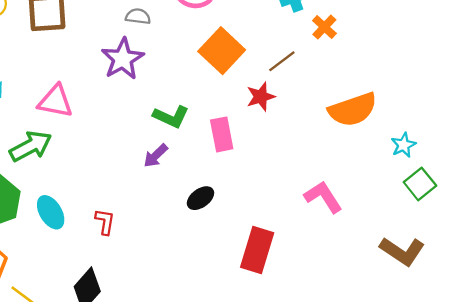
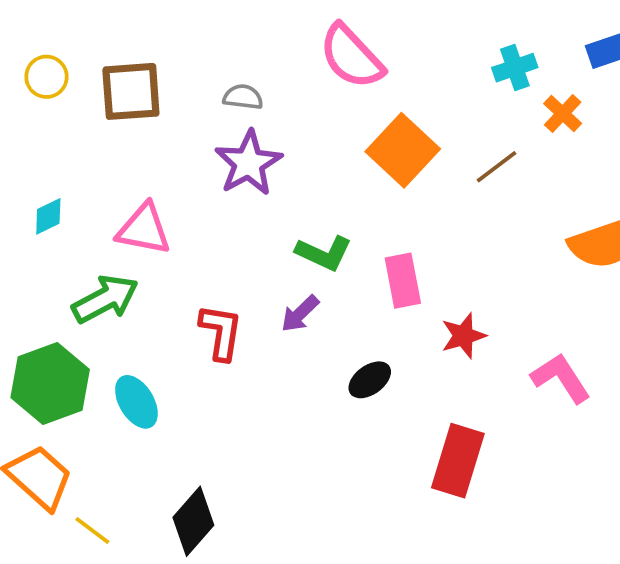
gray semicircle: (138, 16) -> (243, 97), moved
red star: (261, 97) -> (463, 336), moved
red L-shape: (105, 222) -> (221, 332), moved, size x1.4

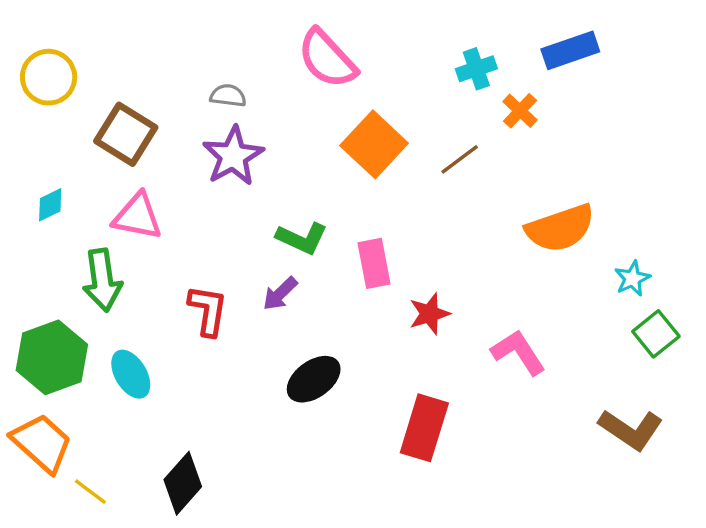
yellow circle: (46, 77) -> (49, 77), size x1.4
brown square: (131, 91) -> (126, 134), moved, turned 36
green arrow: (105, 299) -> (102, 280), turned 110
black ellipse: (370, 380) -> (314, 379), moved, size x1.4

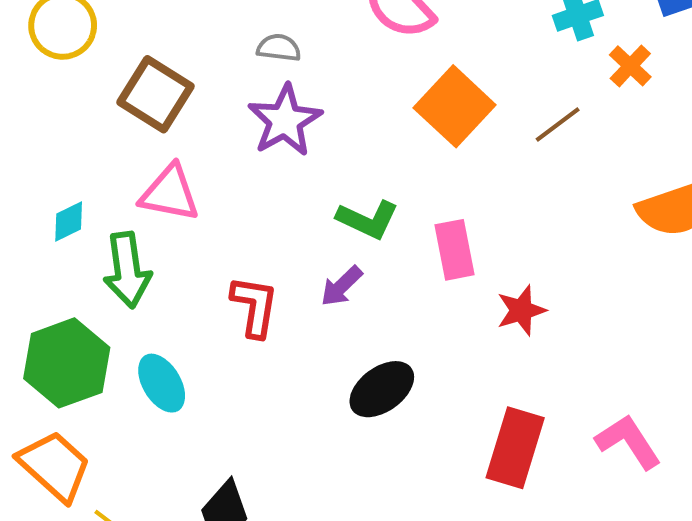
cyan diamond: (50, 205) -> (69, 221), moved
pink L-shape: (518, 352) -> (628, 442), moved

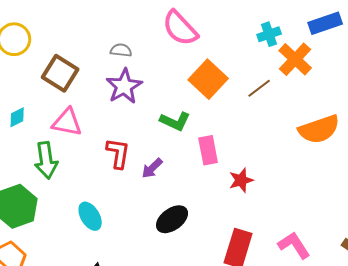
orange cross: (630, 66) -> (295, 59), size x1.6
green L-shape: (368, 219) -> (175, 121), moved
cyan diamond: (69, 221) -> (17, 117), moved
red L-shape: (255, 306) -> (118, 153), moved
cyan ellipse: (162, 383) -> (90, 216), moved

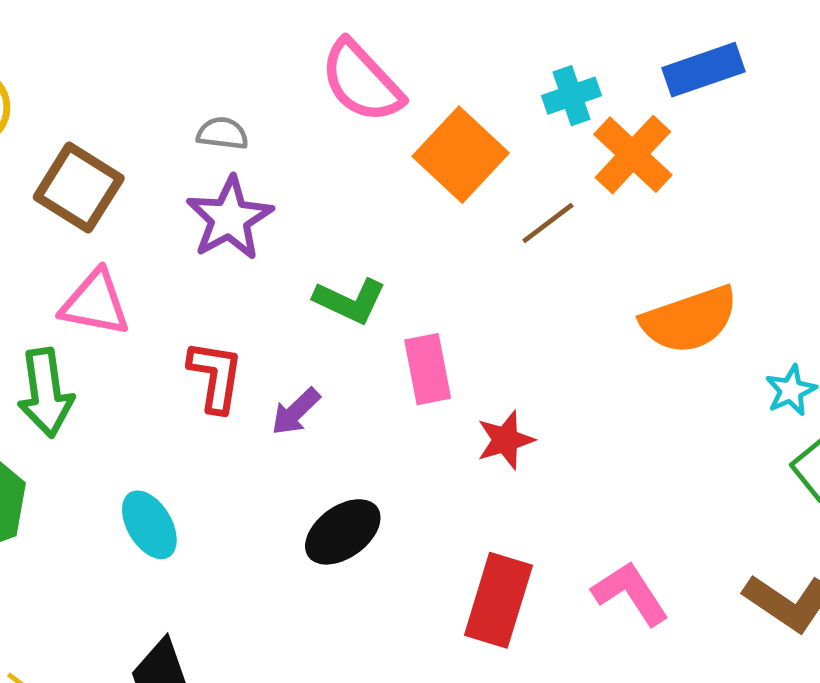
orange square: (208, 79) -> (461, 155), moved

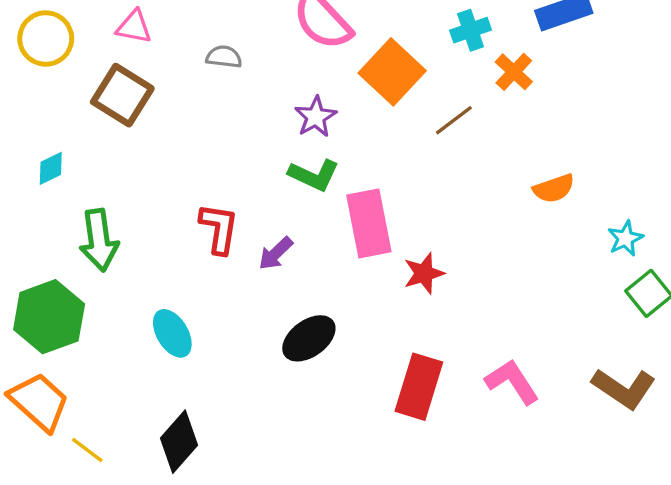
orange cross: (633, 155) -> (514, 72), size x0.7
purple star: (230, 218) -> (316, 117), moved, size x0.7
pink triangle: (95, 303) -> (134, 27), moved, size x0.7
orange semicircle: (689, 320) -> (554, 188), size x0.6
pink rectangle: (428, 369) -> (369, 223), size x1.4

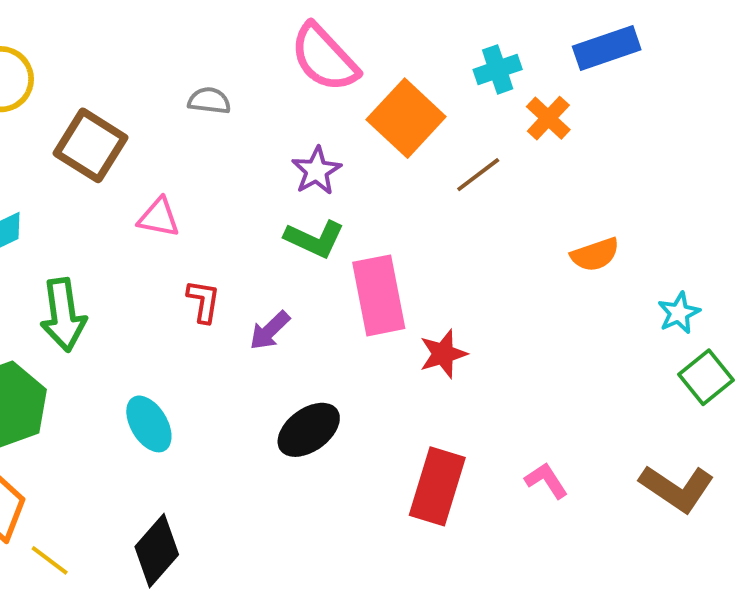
pink triangle: (134, 27) -> (159, 217), moved
red L-shape: (219, 228) -> (203, 301), size x0.7
pink L-shape: (512, 382) -> (546, 480), size x0.7

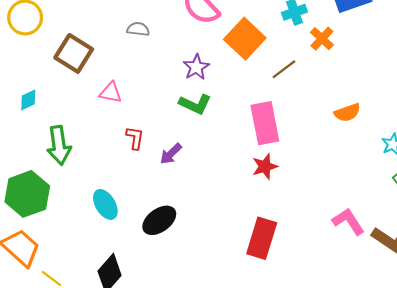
pink rectangle: (379, 295) -> (265, 123), moved
black ellipse: (309, 430) -> (159, 220), moved
pink L-shape: (546, 480) -> (348, 221), moved, size x1.4

